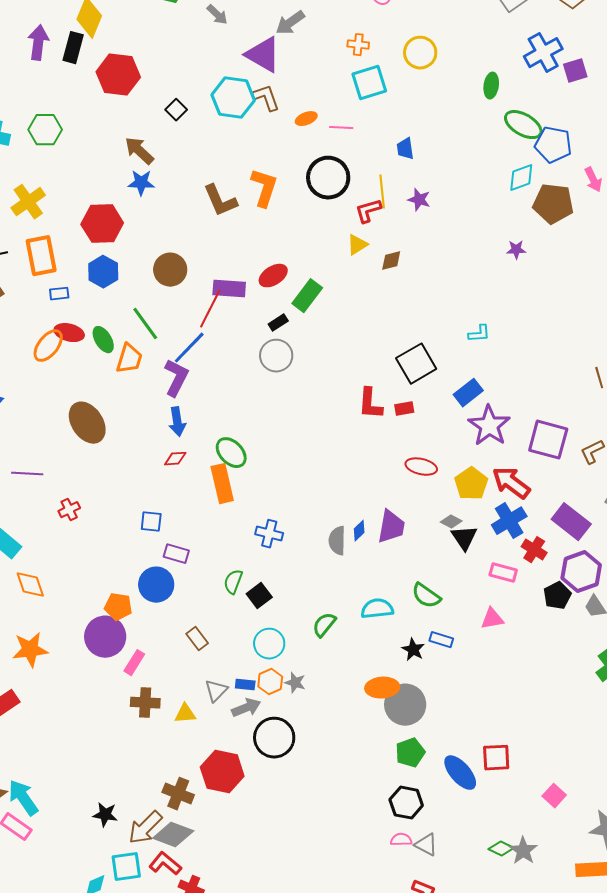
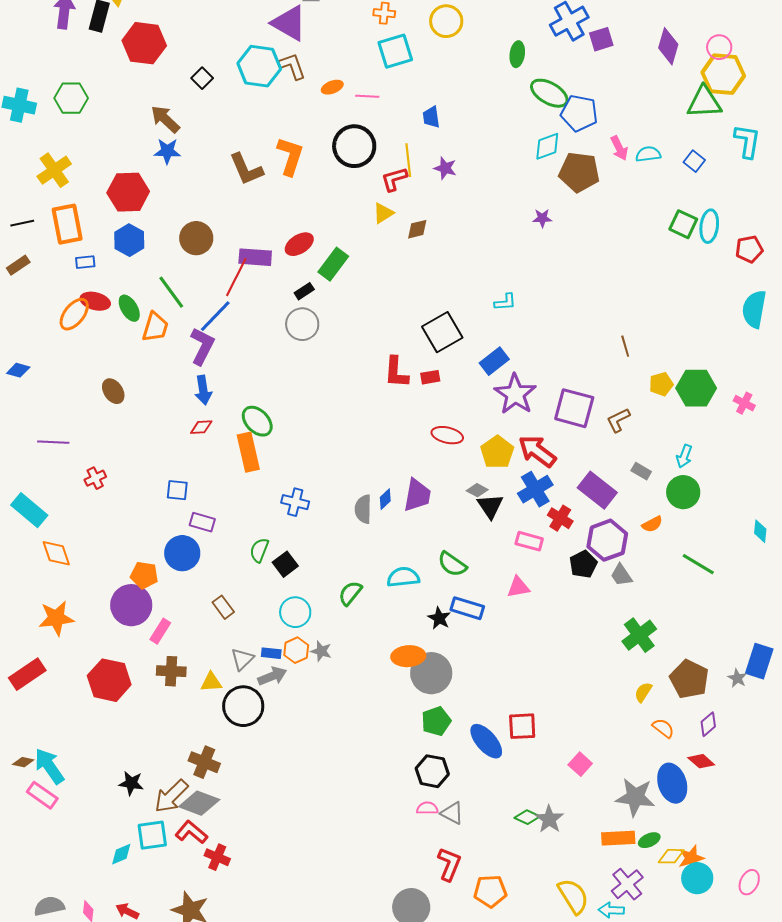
brown ellipse: (87, 423) -> (113, 391), size x0.6
blue rectangle: (441, 640) -> (467, 608), size x1.4
black circle: (274, 738) -> (243, 706), moved
red hexagon: (222, 772) -> (109, 680), moved

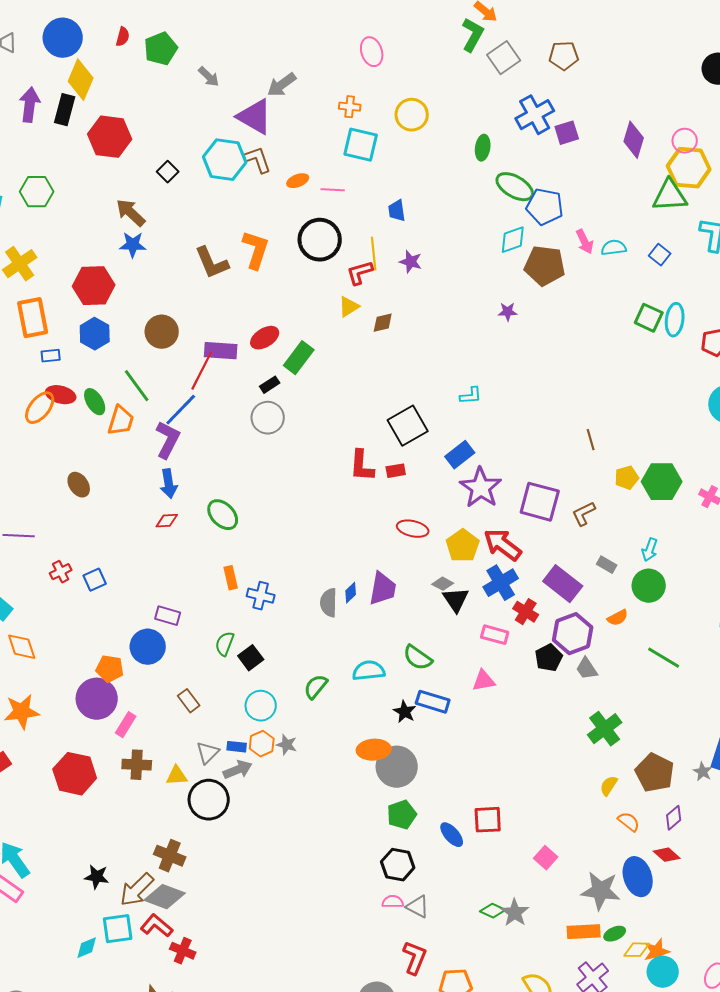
cyan square: (395, 51) -> (361, 145), turned 30
orange rectangle: (248, 452) -> (231, 578), moved, size x0.6
blue square: (177, 490) -> (95, 580), moved, turned -30
blue ellipse: (486, 741) -> (452, 835), size x0.7

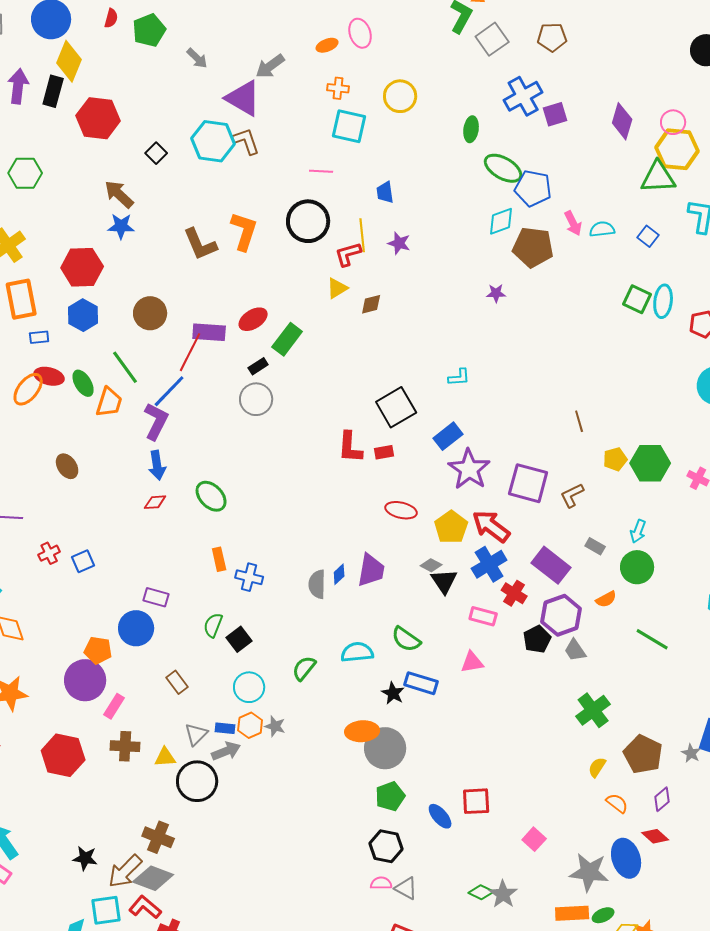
orange ellipse: (298, 181) -> (327, 45), moved

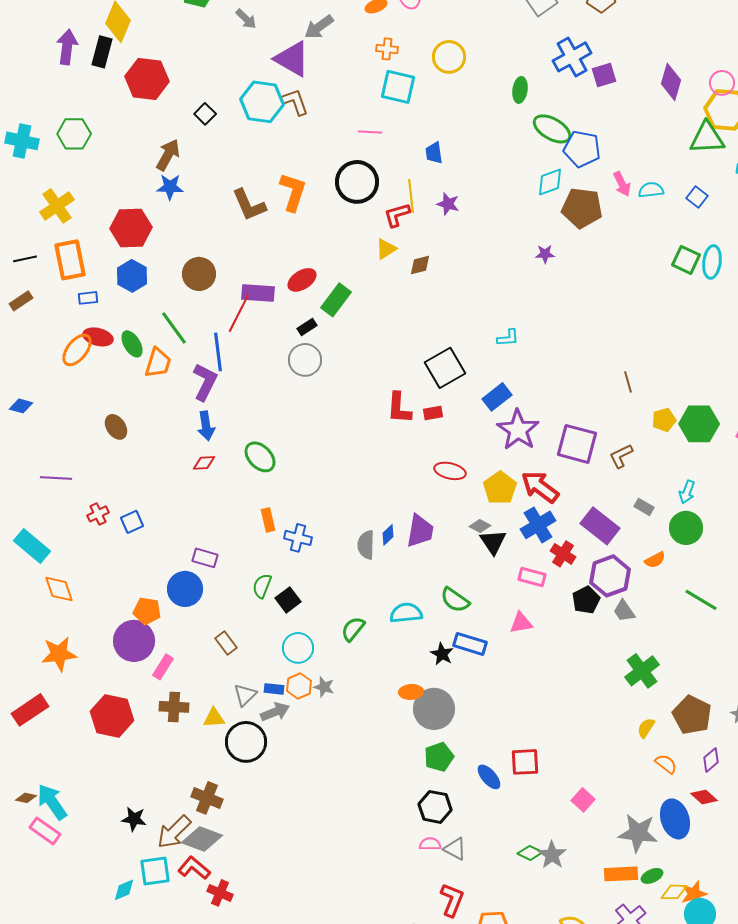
brown arrow: (119, 194) -> (168, 155), turned 76
blue line: (169, 391) -> (218, 352), turned -51
orange ellipse: (362, 731) -> (411, 692), size x0.7

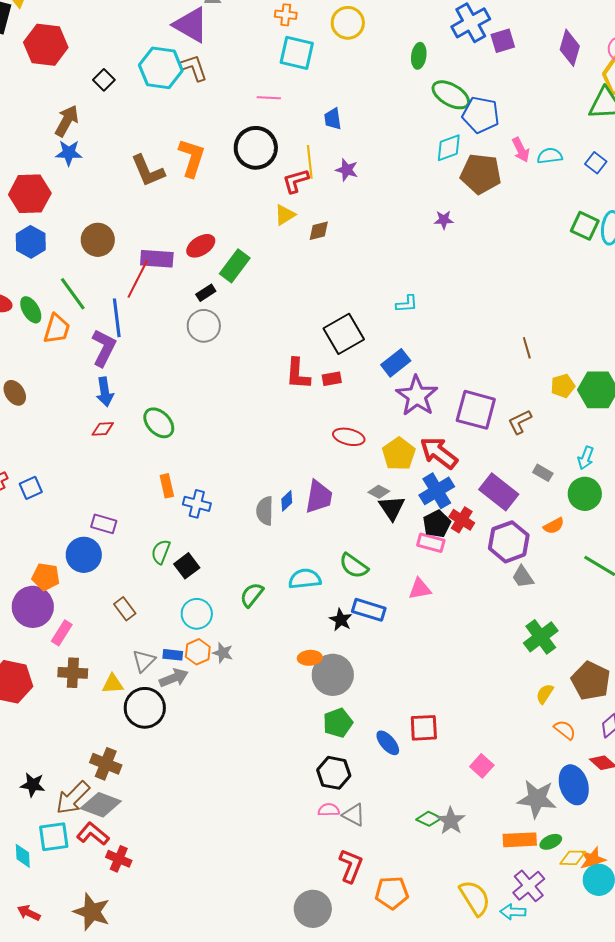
black pentagon: (586, 600) -> (437, 524), moved
cyan diamond: (124, 890) -> (23, 856), turned -70

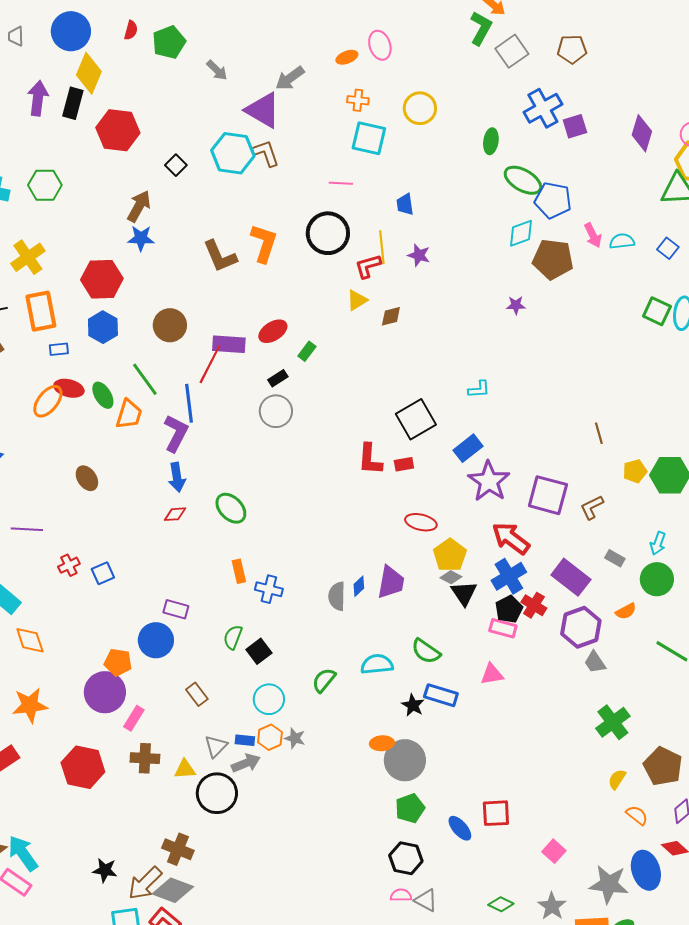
green rectangle: (235, 266) -> (307, 351), size x0.6
yellow pentagon: (399, 454) -> (450, 555), moved
gray star: (451, 821) -> (552, 906), moved

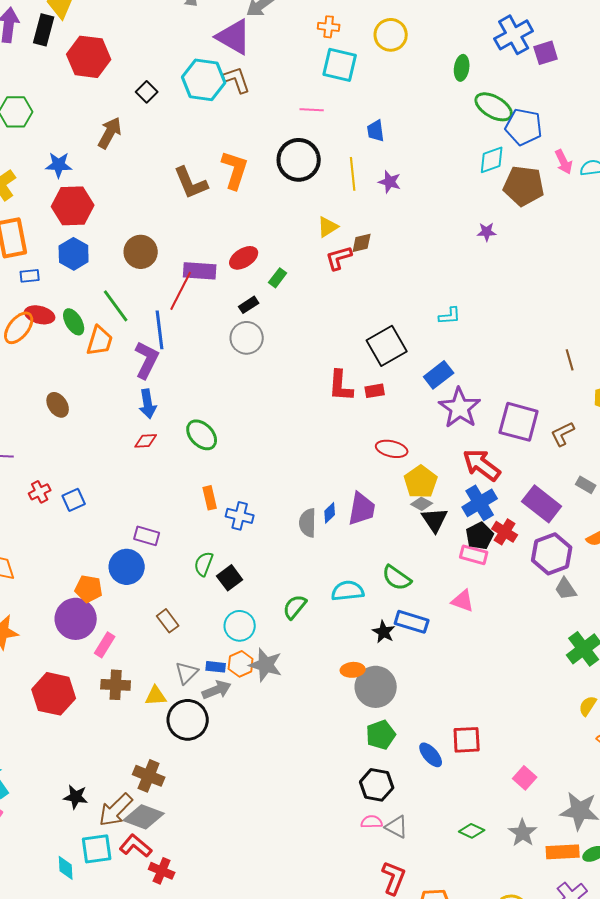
blue star: (141, 238) -> (59, 165), moved
red L-shape: (368, 266) -> (339, 258), moved
pink triangle: (492, 674) -> (463, 601), turned 30
gray star: (295, 738) -> (266, 665), size x1.6

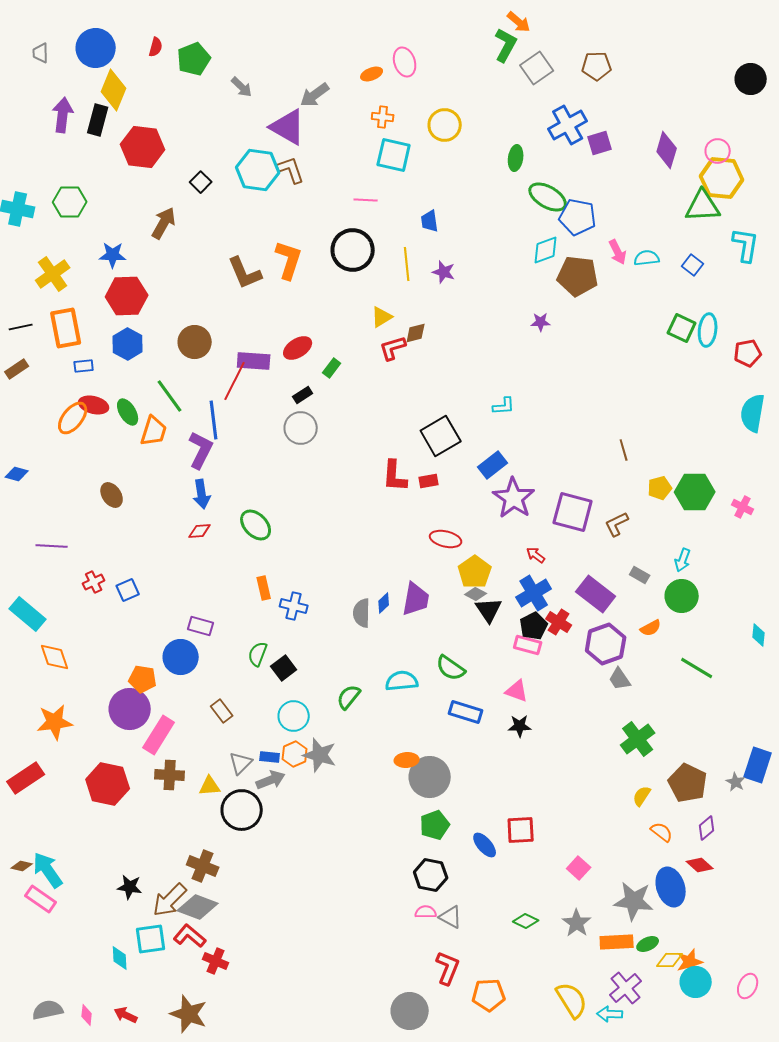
red arrow: (482, 465) -> (536, 555), size x0.5
black star: (384, 632) -> (520, 726), moved, turned -30
pink rectangle: (105, 645) -> (159, 735), size x1.5

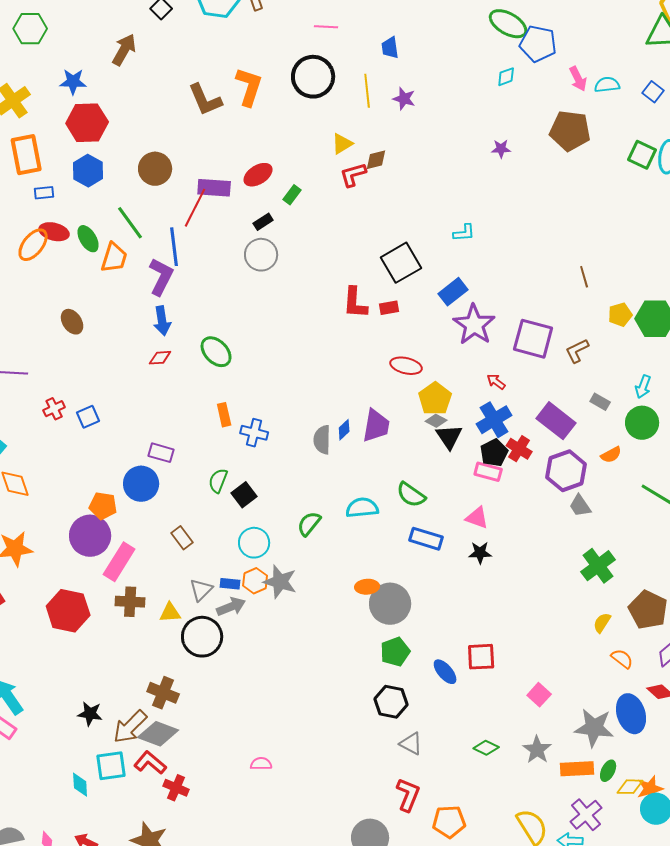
cyan diamond: (546, 250) -> (506, 77), size x0.7
brown pentagon: (578, 276) -> (570, 131), moved
pink semicircle: (426, 912) -> (261, 764), moved
green ellipse: (648, 944) -> (608, 771), turned -40

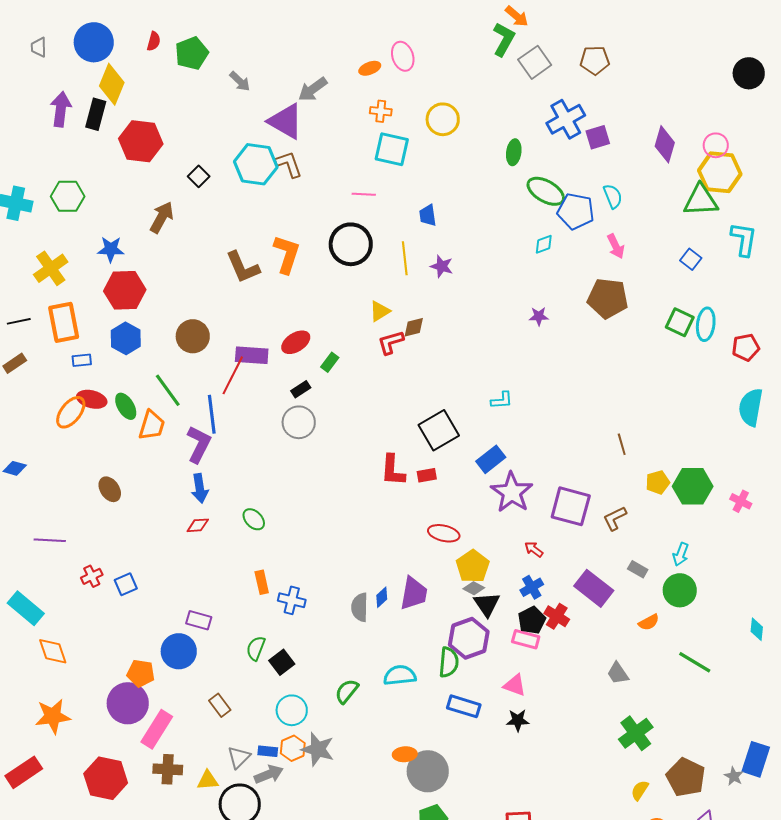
cyan semicircle: (607, 85) -> (613, 196), moved, turned 75
green ellipse: (216, 352) -> (254, 519), size x0.7
blue cross: (494, 420) -> (532, 587), size x0.7
purple hexagon: (566, 471) -> (469, 638), moved
green semicircle: (411, 495) -> (449, 662), turned -120

